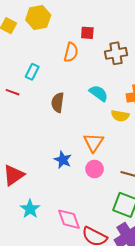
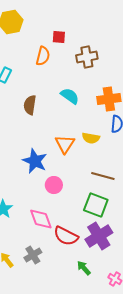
yellow semicircle: (120, 116) -> (91, 138), moved
blue star: (63, 160) -> (35, 161), size x1.4
pink circle: (95, 169) -> (54, 185), moved

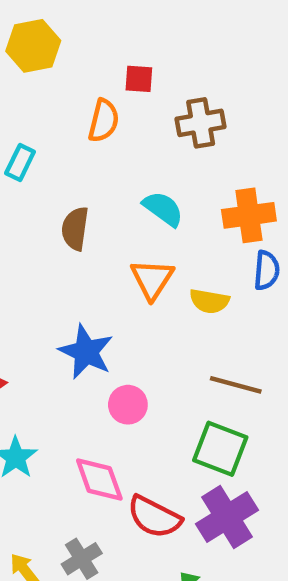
orange triangle: (65, 144) -> (152, 279), moved

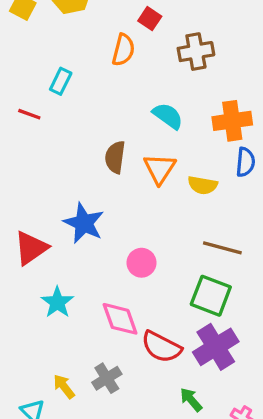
red square: (139, 79) -> (150, 19), turned 30
brown semicircle: (75, 229) -> (115, 157), moved
blue star: (86, 352) -> (84, 223), moved

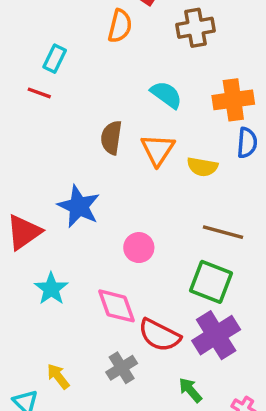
red line: (29, 114) -> (39, 93), moved
gray cross: (107, 378) -> (122, 368), moved

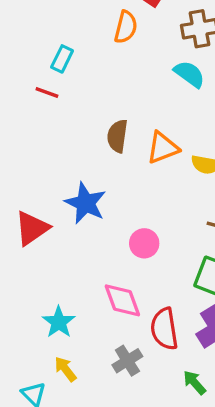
cyan semicircle: (166, 95) -> (189, 74), moved
orange triangle: (158, 150) -> (163, 148), turned 36
cyan star: (51, 289) -> (59, 322), moved
red semicircle: (159, 335) -> (164, 329), turned 54

